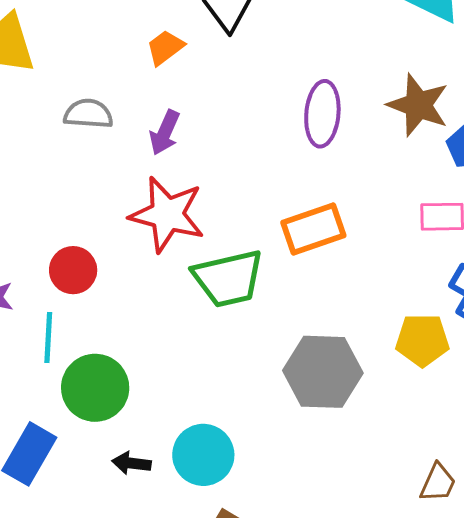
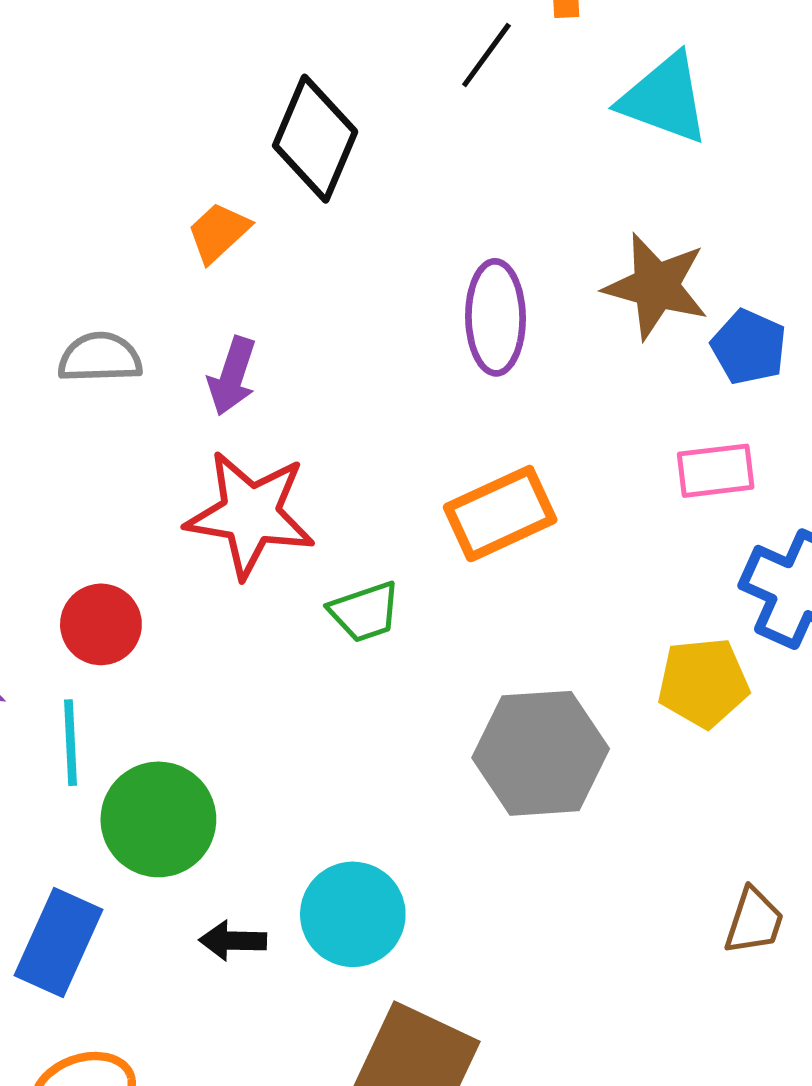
green trapezoid: (228, 278) -> (365, 612), size x0.6

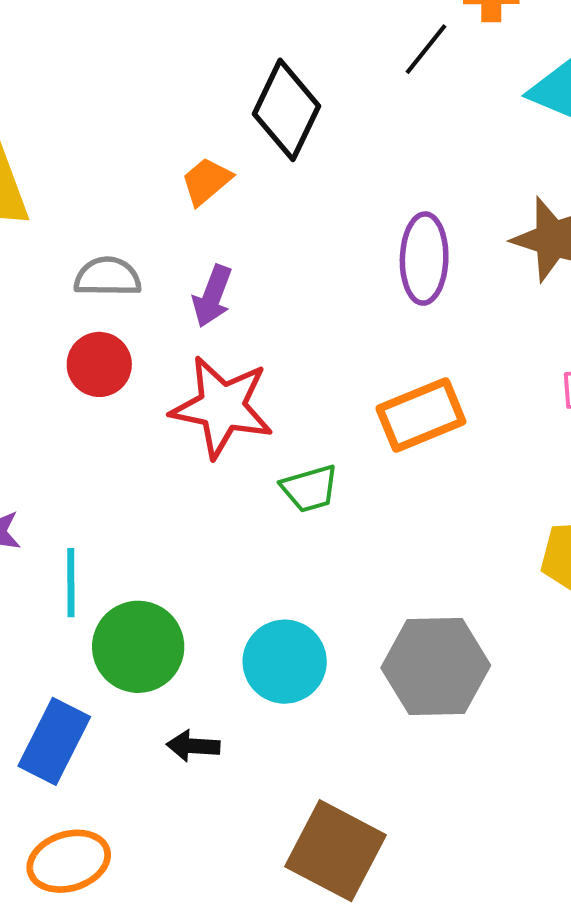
red circle: (101, 624) -> (99, 364), moved
gray hexagon: (541, 753) -> (436, 667), moved
cyan circle: (353, 914) -> (285, 662), moved

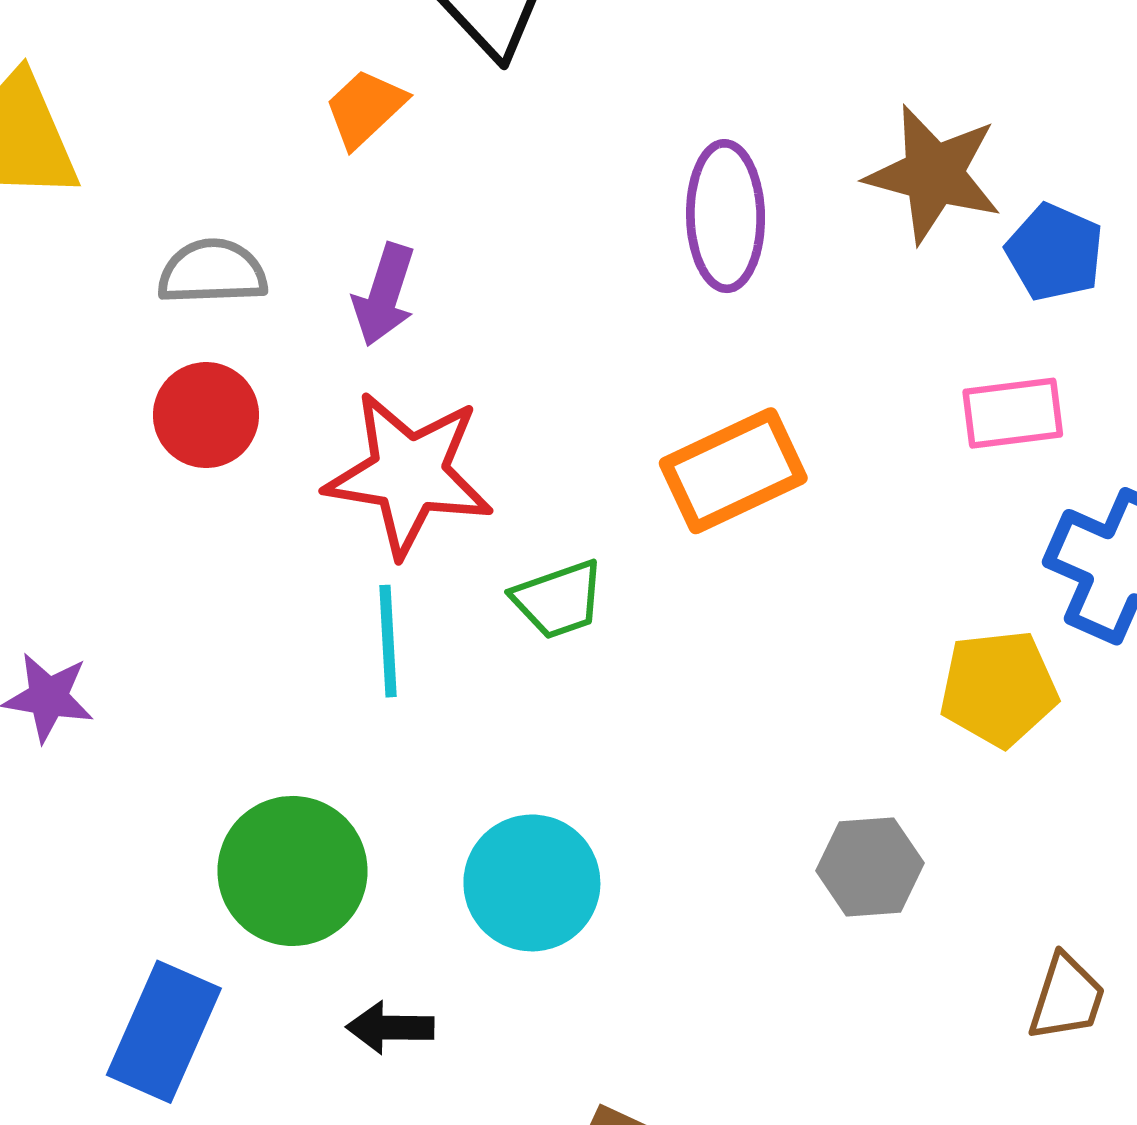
cyan line: (71, 583) -> (388, 641), moved
gray hexagon: (436, 667) -> (870, 867), moved, size x0.6

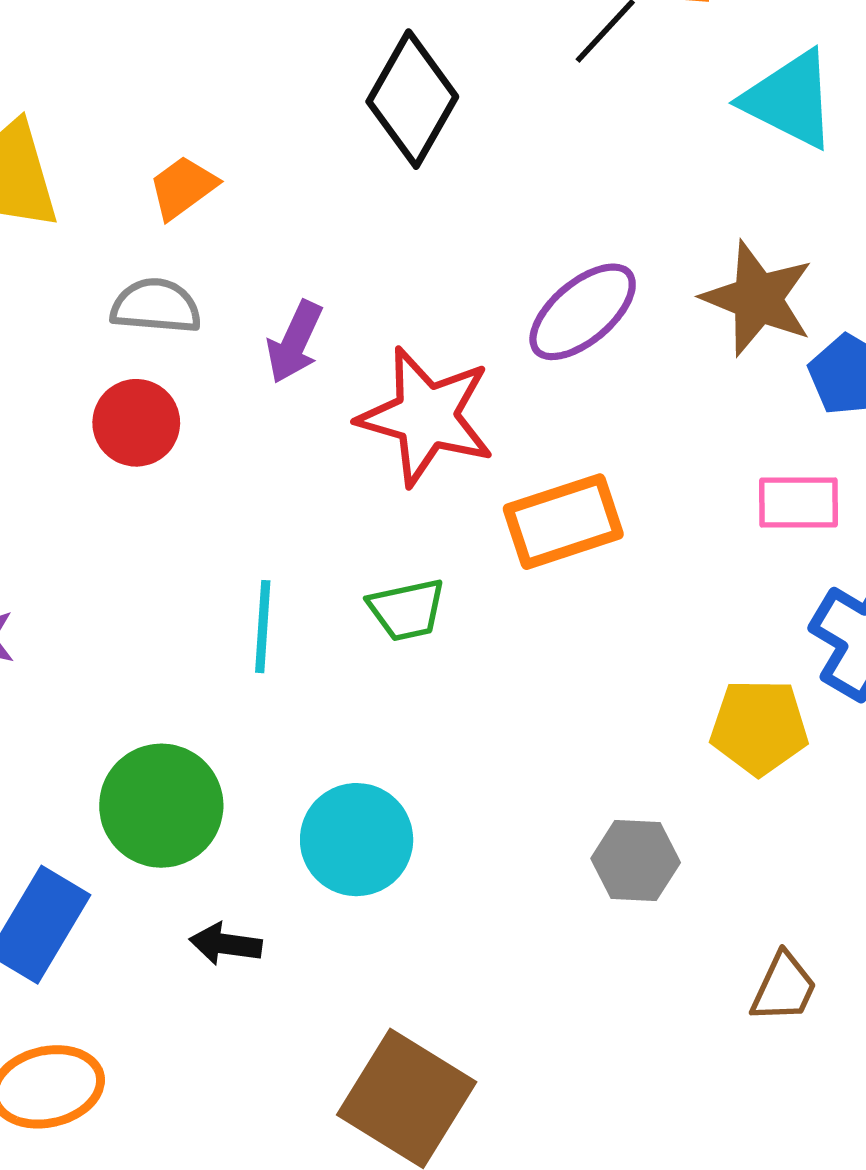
orange trapezoid: (365, 108) -> (183, 187), moved
purple ellipse: (726, 216) -> (583, 312), turned 44
red star: (409, 474) -> (426, 416), moved

